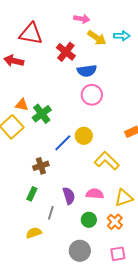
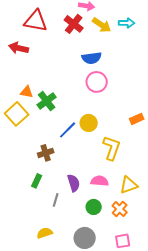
red cross: (66, 52) -> (74, 24), moved
yellow L-shape: (107, 161) -> (112, 148), turned 65
yellow semicircle: (34, 233) -> (45, 233), moved

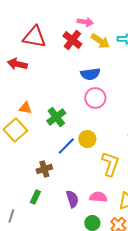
green cross: (47, 101) -> (56, 117), moved
gray line: (56, 200) -> (11, 216), moved

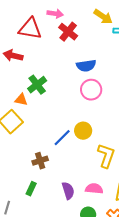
pink arrow: (85, 22) -> (55, 14), moved
yellow arrow: (100, 41) -> (103, 17), moved
green cross: (56, 117) -> (37, 85), moved

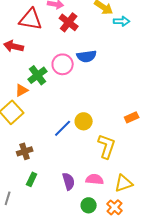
pink circle: (91, 90) -> (63, 64), moved
orange triangle: (21, 100) -> (22, 90), turned -40
brown cross: (40, 161) -> (25, 151), moved

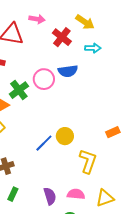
cyan arrow: (122, 21) -> (93, 48), moved
red cross: (69, 22) -> (62, 37), moved

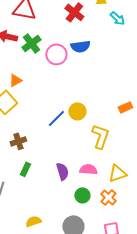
cyan arrow: (93, 48) -> (117, 18), moved, turned 42
green cross: (19, 90) -> (31, 43), moved

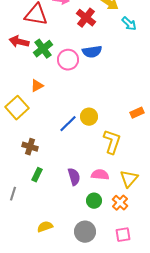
orange triangle: (15, 80) -> (37, 86), moved
brown cross: (18, 141) -> (30, 147), turned 35
yellow triangle: (117, 173) -> (129, 179), turned -30

